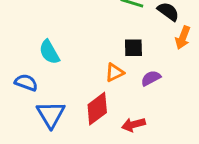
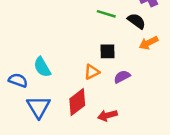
orange arrow: (183, 38) -> (149, 43), turned 42
cyan semicircle: (49, 52) -> (42, 67), moved

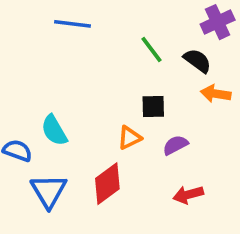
green line: (106, 14) -> (151, 50), turned 36
orange arrow: (149, 43) -> (216, 94), turned 36
red arrow: (107, 115) -> (188, 195), moved

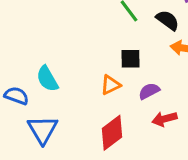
red diamond: (107, 184) -> (112, 133), moved
red arrow: (188, 195) -> (164, 119), moved

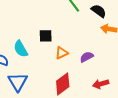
black square: (131, 59) -> (46, 36), moved
red arrow: (164, 119) -> (101, 84), moved

